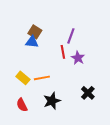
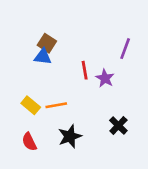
purple line: (71, 36) -> (125, 49), moved

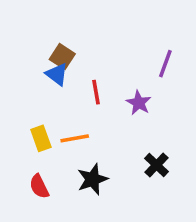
blue triangle: (43, 57) -> (57, 74), turned 30
red line: (85, 70) -> (96, 92), moved
yellow rectangle: (31, 105) -> (41, 138), turned 30

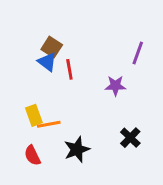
red line: (96, 92) -> (69, 69), moved
purple star: (139, 103) -> (115, 86), turned -30
orange line: (75, 138) -> (49, 124), moved

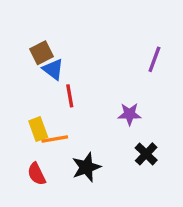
brown square: (52, 47) -> (42, 53), moved, turned 30
red line: (69, 69) -> (70, 96), moved
purple star: (115, 86) -> (130, 114), moved

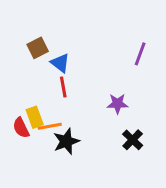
blue triangle: (53, 69) -> (60, 63), moved
black star: (86, 167) -> (66, 141), moved
red semicircle: (37, 174) -> (21, 128), moved

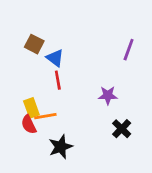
brown square: (38, 48) -> (34, 44), turned -36
red semicircle: (21, 128) -> (29, 125), moved
black star: (66, 141) -> (61, 147), moved

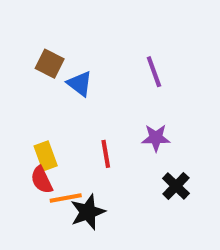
purple line: (129, 50) -> (154, 72), moved, turned -40
red line: (58, 80) -> (106, 154), moved
orange line: (45, 116) -> (66, 198), moved

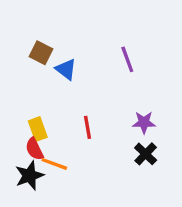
purple star: (156, 138) -> (144, 122), moved
orange line: (66, 198) -> (54, 164), turned 30
black star: (88, 212) -> (29, 176), moved

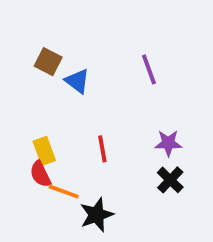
black star: (29, 176) -> (97, 215), moved

